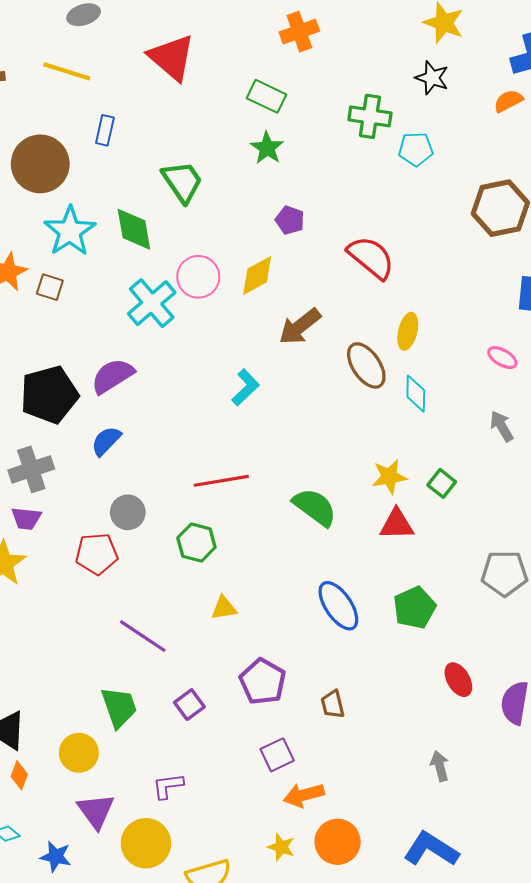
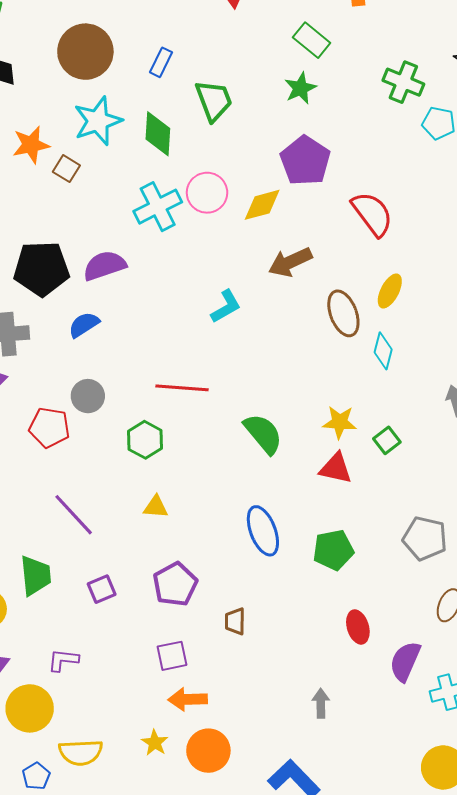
blue rectangle: (105, 130) -> (161, 62), moved
purple pentagon: (290, 220) -> (305, 161), size x1.8

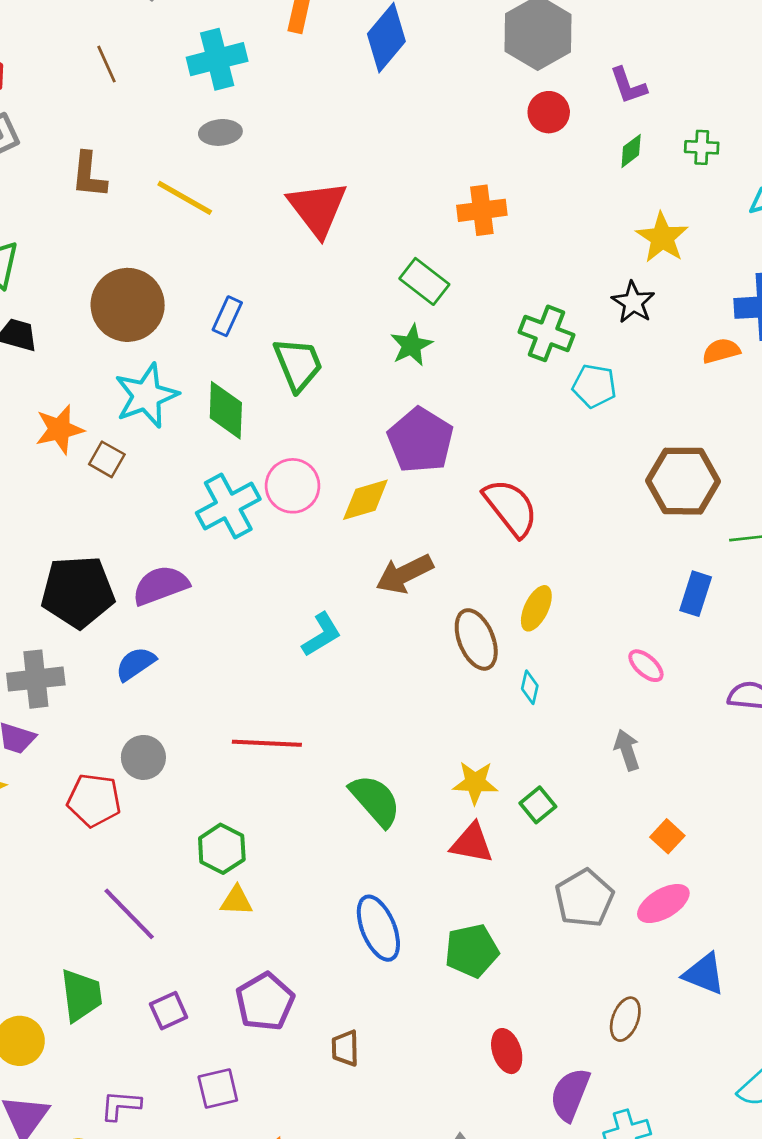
cyan diamond: (383, 351) -> (530, 687), size x0.7
green hexagon: (145, 440) -> (222, 849), moved
gray pentagon: (425, 538) -> (584, 898), moved, turned 30
purple square: (172, 656) -> (218, 1089), moved

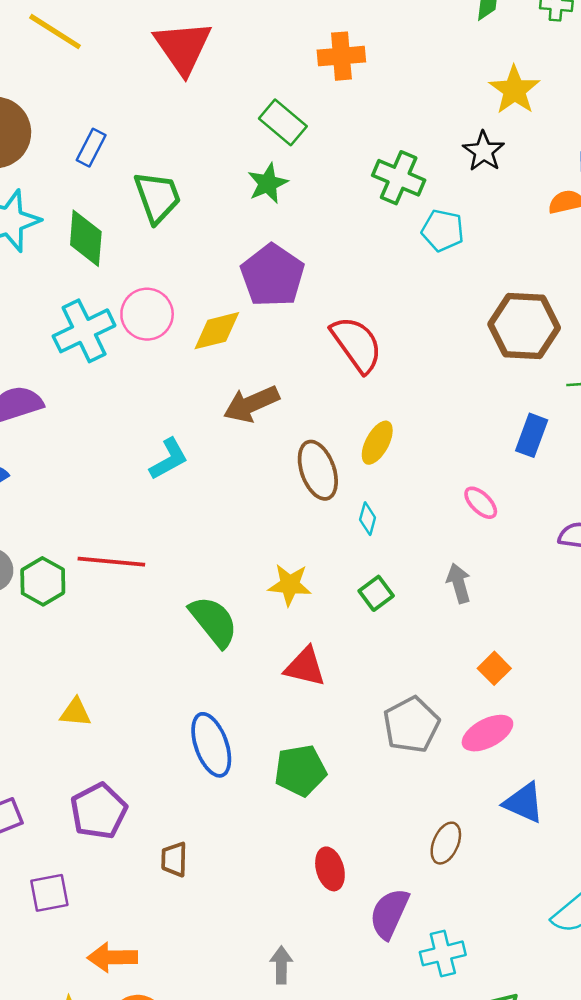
yellow star: (475, 783) -> (290, 585), moved
green square: (538, 805) -> (376, 593), moved
green hexagon: (222, 849) -> (43, 581), moved

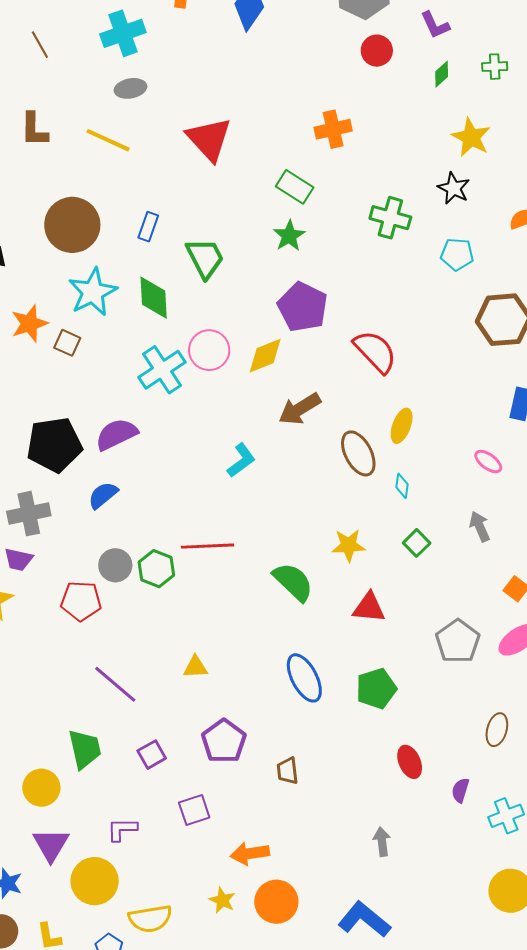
cyan pentagon: (443, 230) -> (457, 254), moved
purple semicircle: (389, 914) -> (460, 790), size x0.6

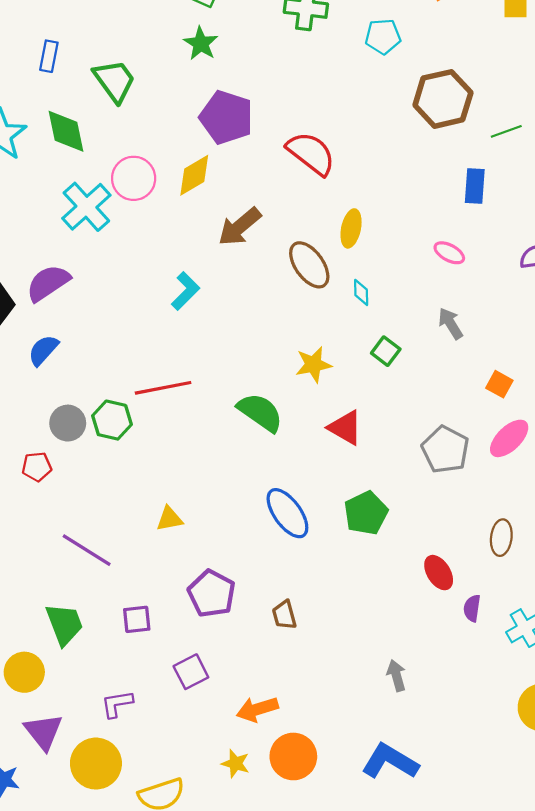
red pentagon: (81, 601) -> (37, 467), size x0.7
red triangle: (369, 608) -> (345, 428), turned 33
purple square: (152, 755) -> (137, 619), turned 32
red ellipse: (410, 762) -> (439, 573), moved

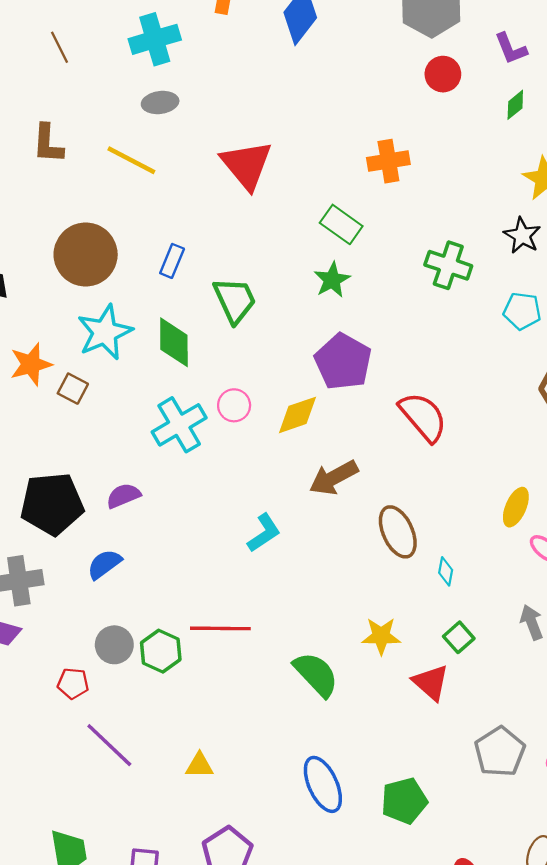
pink circle: (134, 178) -> (234, 405), size x0.7
yellow ellipse: (351, 228) -> (516, 507), moved
purple semicircle: (48, 283) -> (123, 496), size x0.7
red triangle: (345, 428) -> (431, 682), moved
purple line: (87, 550) -> (109, 745), moved

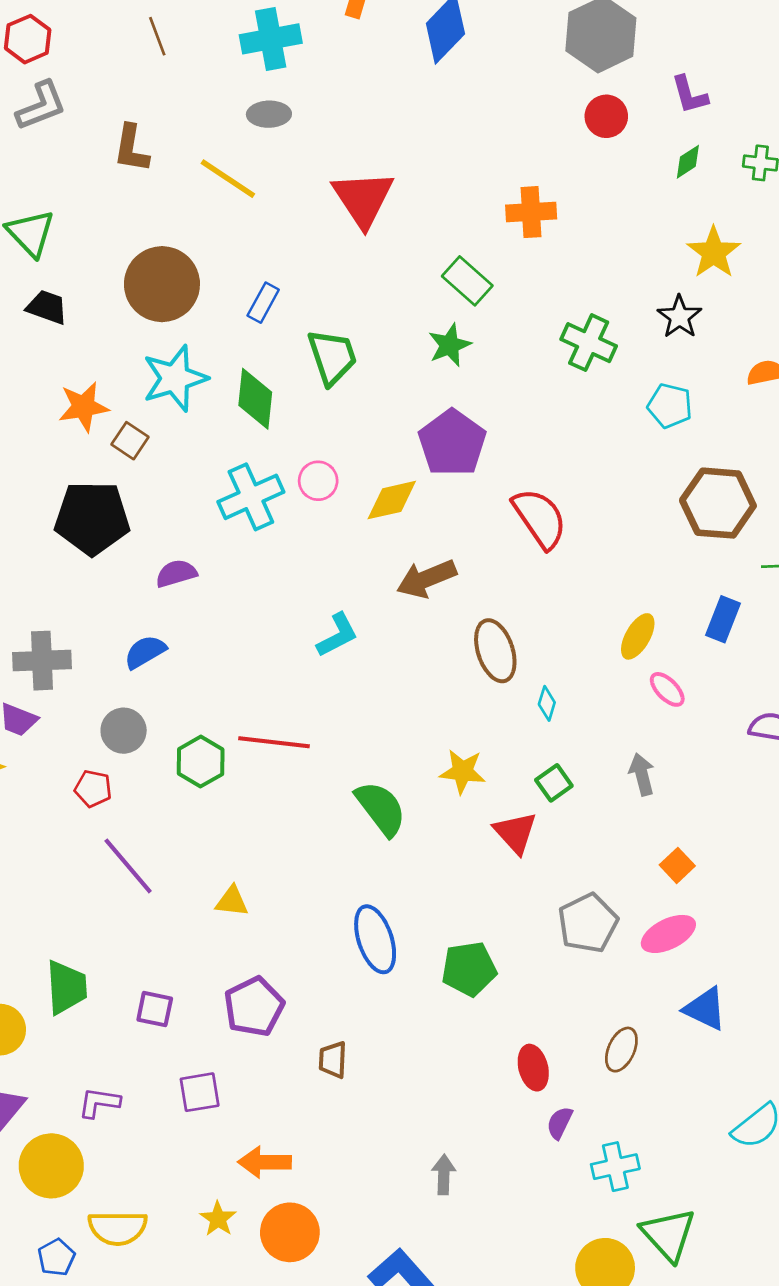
black pentagon: (52, 504) -> (92, 518), moved
gray circle: (114, 645) -> (124, 731), moved

